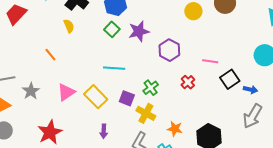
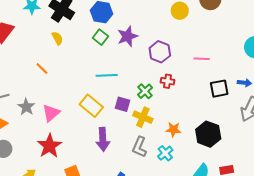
black square: (230, 79) -> (219, 89), moved, turned 30
red cross: (188, 82) -> (168, 81), moved, turned -32
pink triangle: (66, 92) -> (51, 113), moved
purple arrow: (104, 131) -> (103, 139), size x1.6

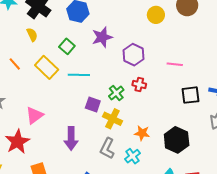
green square: (100, 37) -> (67, 46), moved
yellow rectangle: (91, 106) -> (47, 67), moved
pink triangle: (51, 113) -> (34, 115), moved

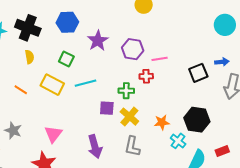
yellow semicircle: (32, 35) -> (29, 57), turned 32
pink line: (175, 64) -> (160, 59), moved
green cross: (116, 93) -> (126, 91), turned -35
yellow cross: (112, 119) -> (129, 117), turned 30
cyan cross: (133, 156) -> (178, 141), moved

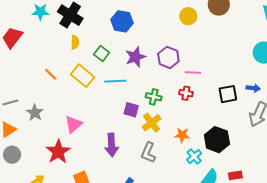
blue hexagon: (67, 22) -> (122, 21), moved
purple star: (98, 41) -> (135, 57), moved
yellow semicircle: (29, 57) -> (75, 42), moved
red cross: (146, 76) -> (186, 93), moved

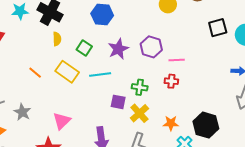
black square: (228, 94) -> (218, 28), moved

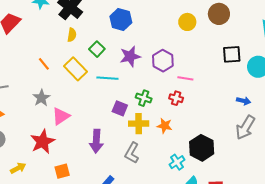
gray star: (22, 112) -> (41, 98), moved
yellow cross: (139, 113) -> (139, 124), turned 30
orange star: (171, 123) -> (165, 126), moved

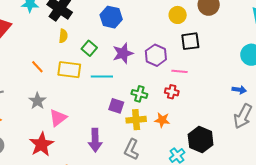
black square: (232, 54) -> (190, 41), moved
yellow rectangle: (75, 69) -> (69, 70), turned -35

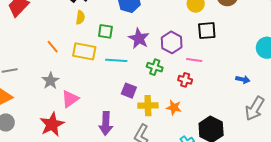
green square: (89, 48) -> (105, 31), turned -35
purple star: (123, 53) -> (139, 38), turned -30
blue arrow: (239, 90) -> (243, 79), moved
green cross: (139, 94) -> (155, 67), moved

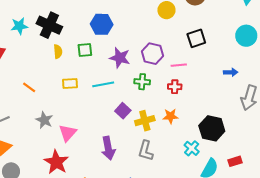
green square: (105, 31) -> (85, 50), moved
black square: (207, 31) -> (196, 38), moved
orange line: (53, 47) -> (29, 87), moved
yellow rectangle: (84, 51) -> (70, 84), size x0.7
purple square: (129, 91) -> (123, 111), turned 35

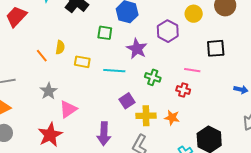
yellow semicircle: (58, 52) -> (60, 47), moved
purple hexagon: (153, 54) -> (168, 31), moved

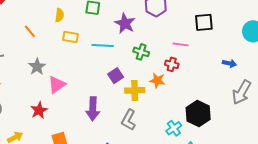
yellow semicircle: (60, 47) -> (59, 15), moved
orange star: (172, 118) -> (157, 80), moved
red star: (50, 135) -> (39, 110), size x0.7

